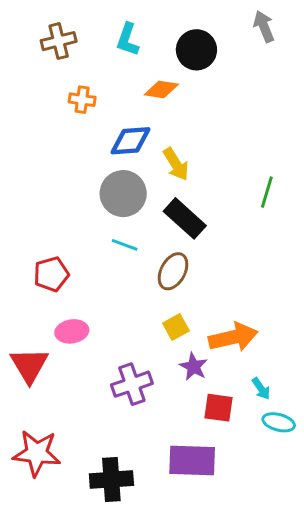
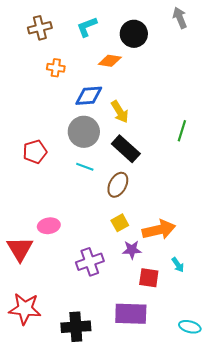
cyan L-shape: (128, 40) -> (87, 27), turned 50
red pentagon: (51, 274) -> (35, 152), moved
purple star: (194, 367) -> (132, 250), turned -30
cyan ellipse: (279, 422) -> (190, 327), moved

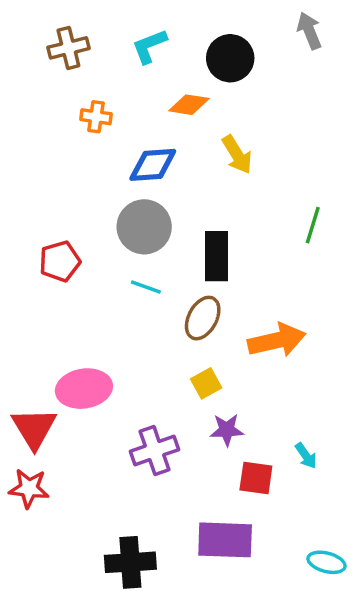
yellow arrow: (120, 112) -> (237, 155), moved
black rectangle: (126, 149) -> (216, 256), turned 48
pink ellipse: (49, 226) -> (84, 389), size x1.4
orange arrow: (159, 230) -> (277, 340), moved
red star: (25, 309) -> (29, 488), moved, size x0.7

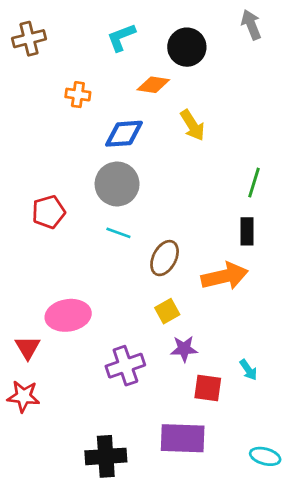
brown cross: (68, 48) -> (29, 39), moved
black rectangle: (216, 256) -> (247, 231), moved, size x0.7
red triangle: (34, 428) -> (28, 347), size x0.7

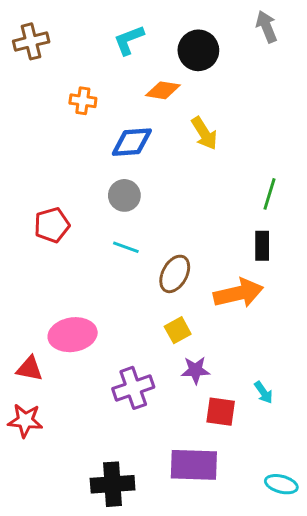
gray circle: (117, 184) -> (124, 195), size x0.7
red triangle: (28, 347) -> (30, 369), turned -48

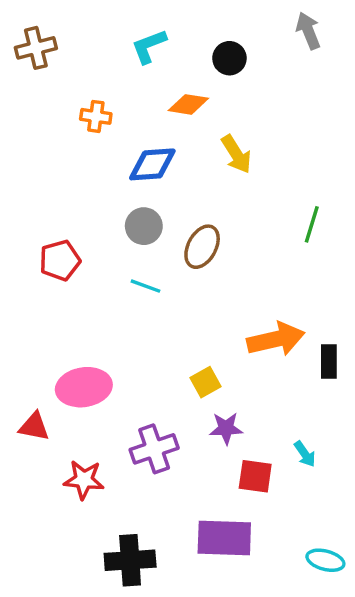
black circle: (198, 50) -> (229, 58), size x0.7
black rectangle: (262, 246) -> (329, 361), moved
brown ellipse: (175, 274) -> (202, 247), moved
red star: (25, 421) -> (84, 480), moved

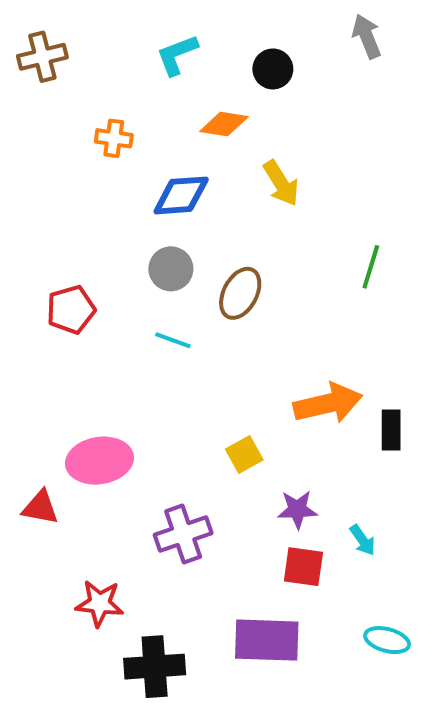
purple star: (226, 428) -> (297, 510), moved
red star: (84, 480) -> (99, 603), moved
cyan ellipse: (325, 560) -> (387, 640), moved

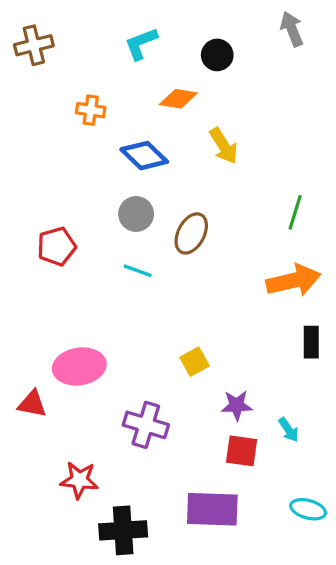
blue diamond: (181, 195) -> (144, 156), turned 48
orange arrow: (328, 403) -> (293, 280), moved
purple cross: (183, 534) -> (146, 425), turned 36

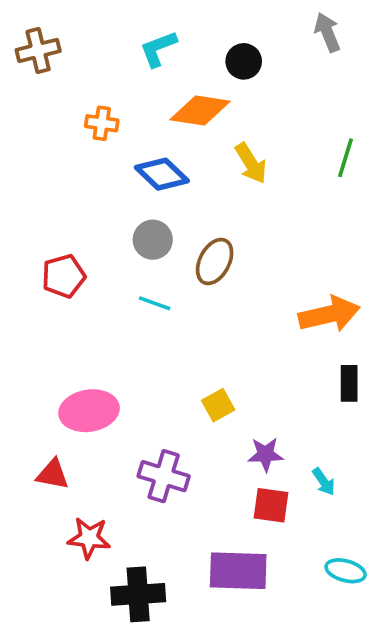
orange diamond: (178, 99) -> (200, 110), size x1.4
green line: (295, 212) -> (346, 158), moved
red triangle: (32, 404) -> (53, 474), moved

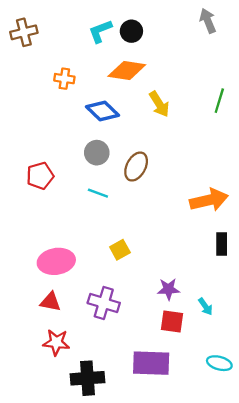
black circle: (244, 61) -> (131, 31), moved
yellow square: (218, 405) -> (120, 250), moved
red triangle: (53, 474) -> (50, 302), moved

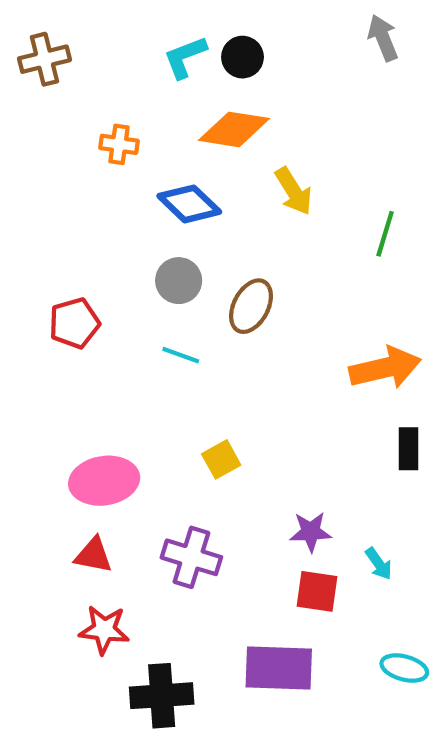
green line: (219, 101) -> (385, 234), moved

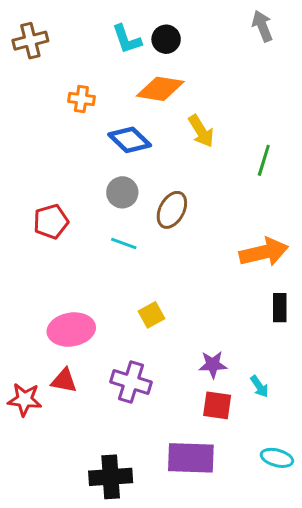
cyan L-shape: (185, 57) -> (127, 39), turned -88
red star: (104, 630) -> (25, 400), moved

